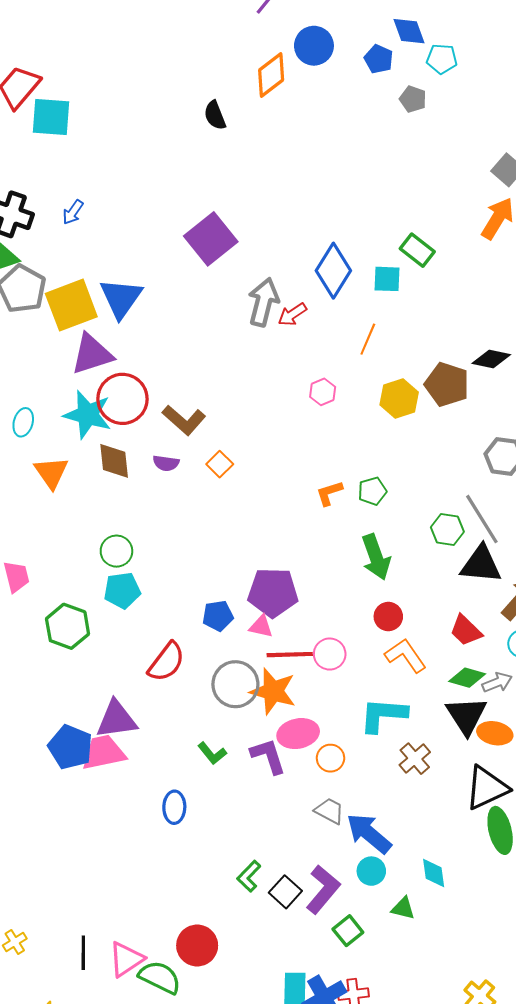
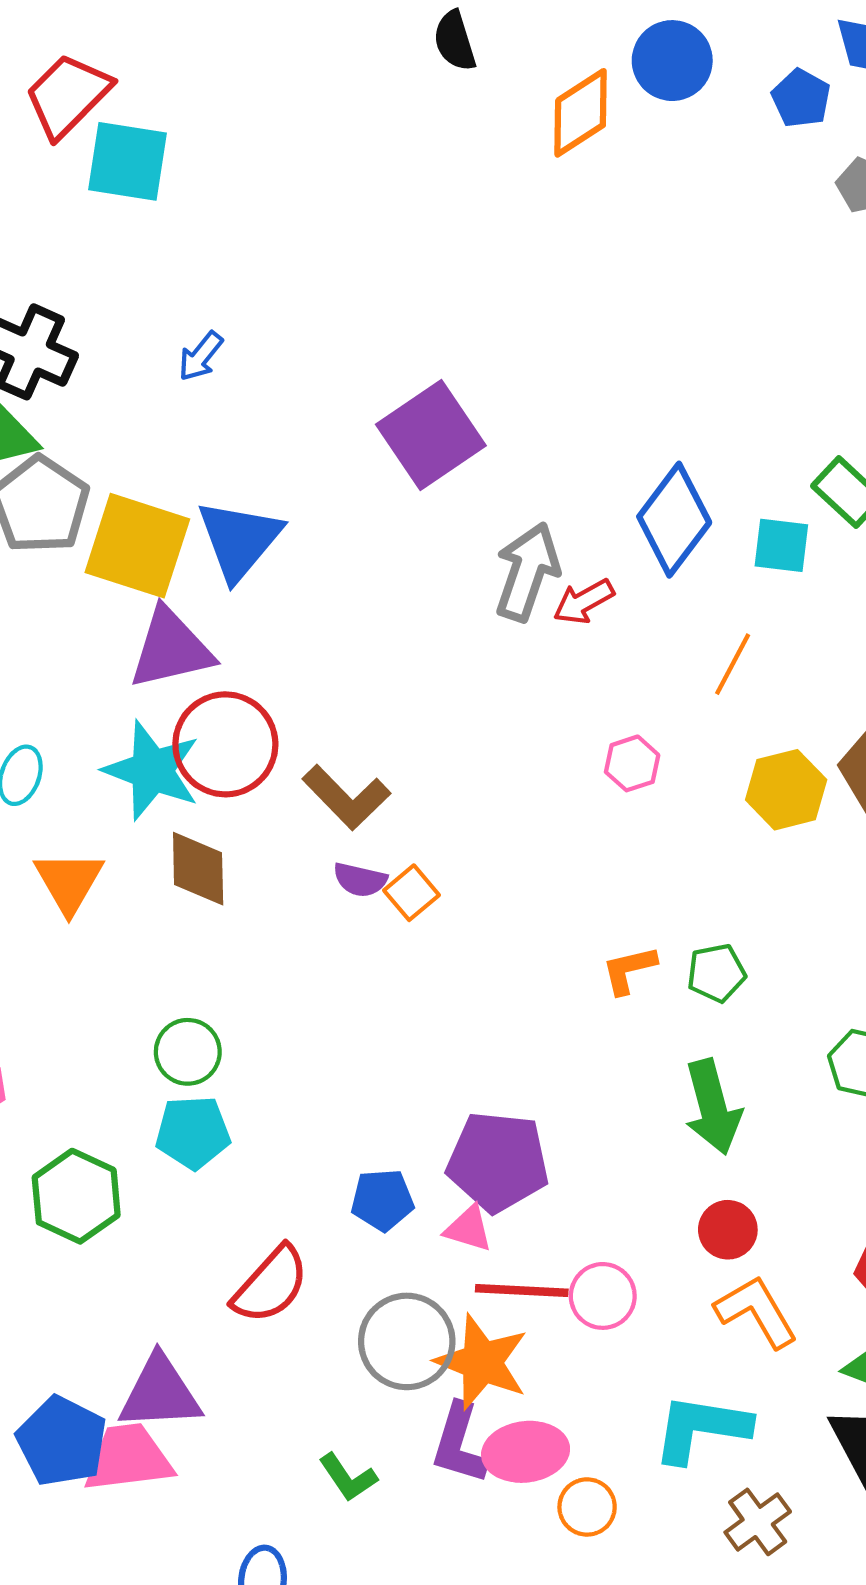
black semicircle: (215, 115) -> (455, 41), moved
blue arrow: (73, 212) -> (201, 356), moved
yellow square: (71, 305) -> (137, 546), turned 34
purple semicircle: (166, 463) -> (360, 880), moved
purple L-shape: (268, 756) -> (459, 1444), moved, turned -150

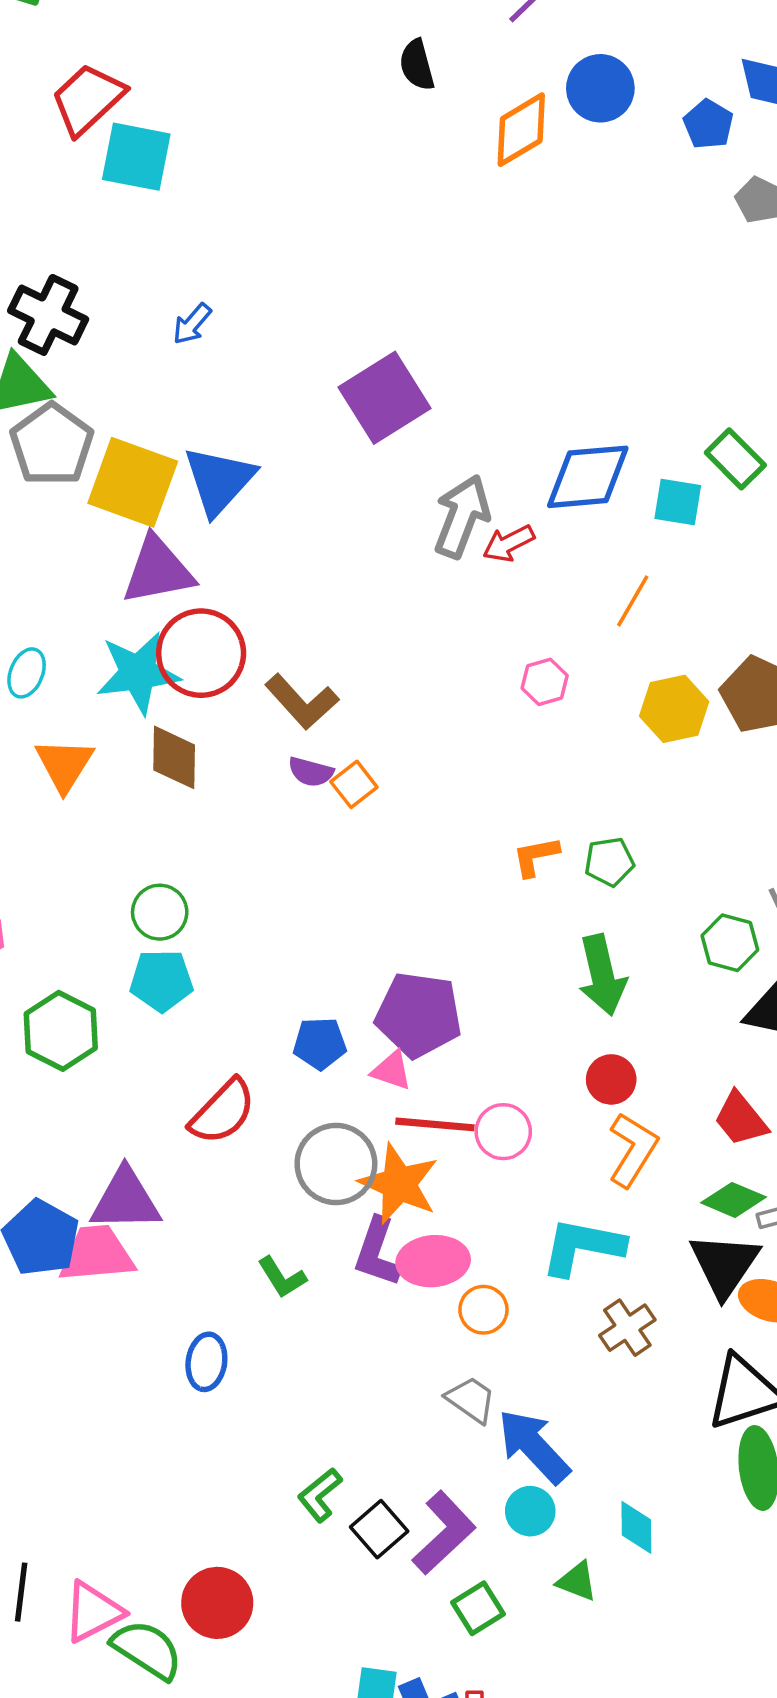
blue diamond: (674, 520) -> (588, 477), turned 46
cyan star: (152, 770) -> (138, 673), turned -30
orange L-shape: (756, 1312) -> (633, 1150), turned 60

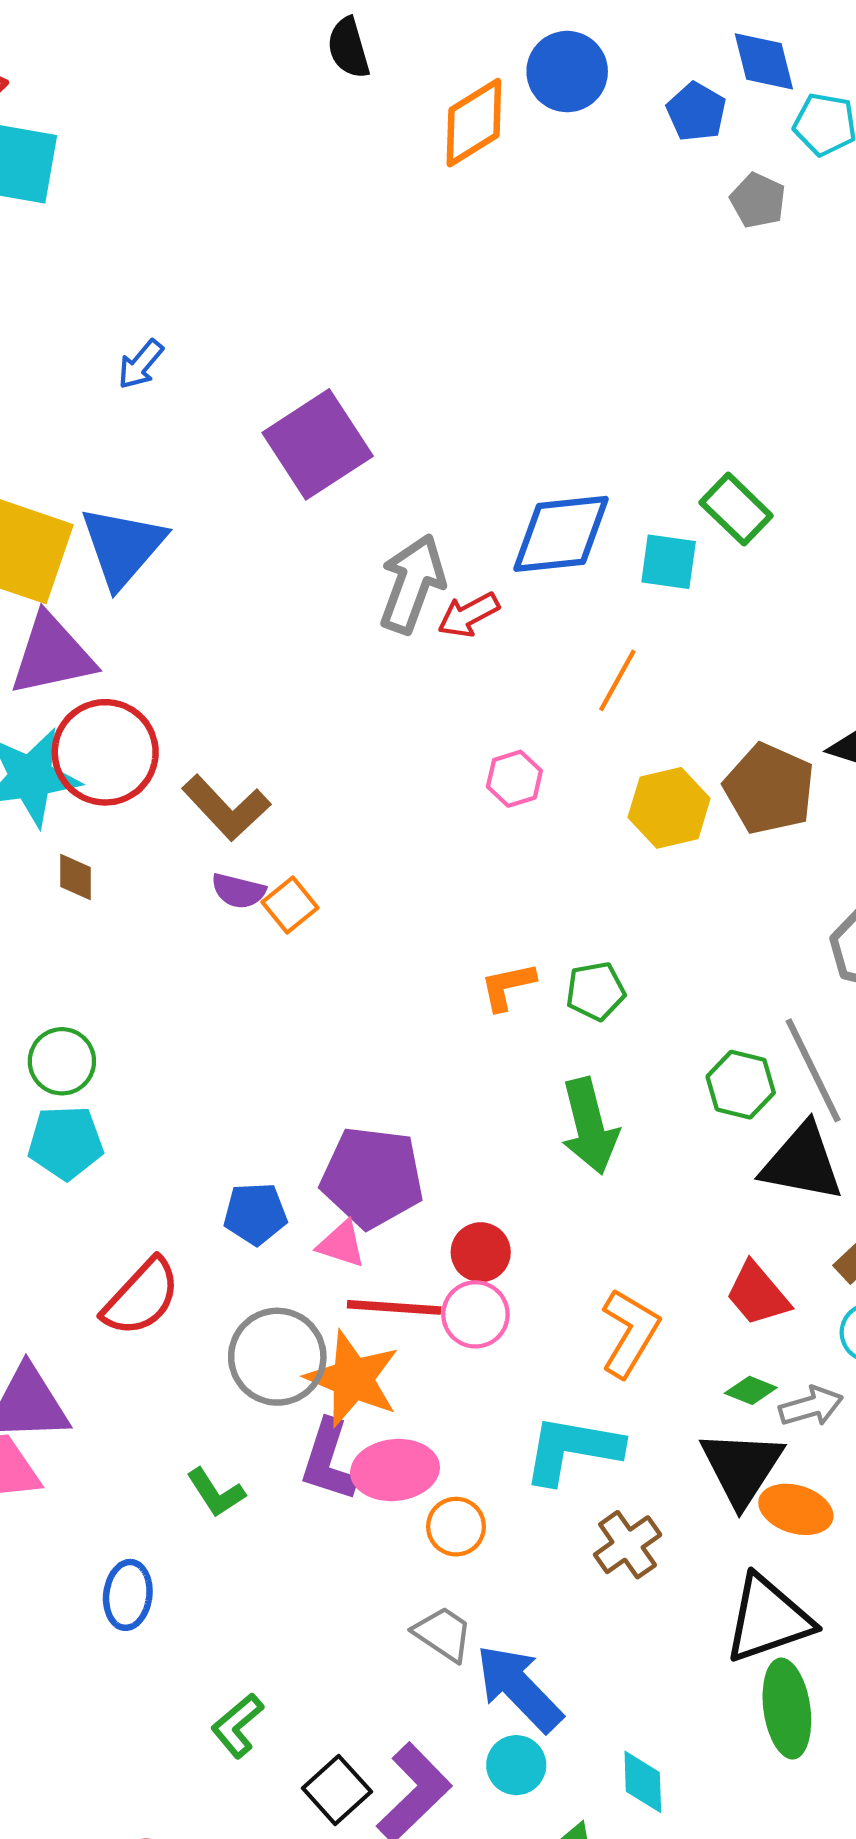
blue arrow: (192, 324) -> (141, 364), moved
brown diamond: (174, 757) -> (75, 877), size x0.6
red circle: (611, 1079) -> (481, 1252), moved
green diamond: (733, 1200) -> (751, 1390), size x0.7
green L-shape: (320, 1495) -> (237, 1726), moved

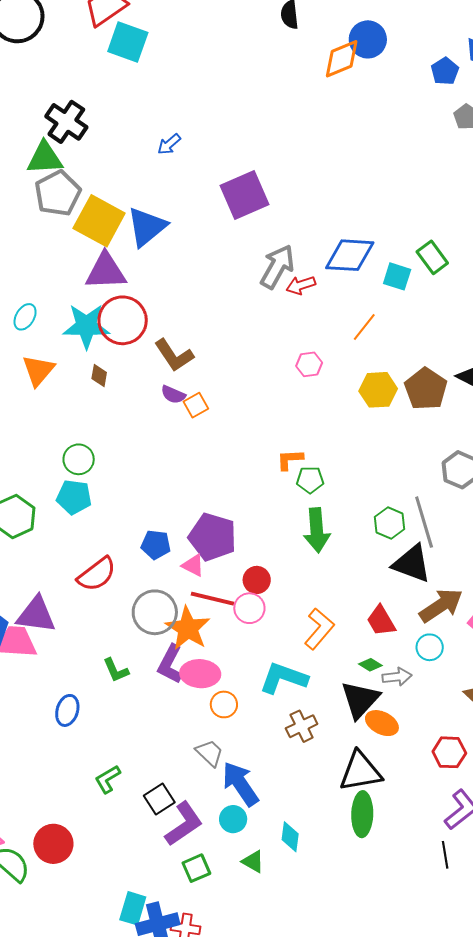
blue circle: (567, 72) -> (368, 39), moved
green pentagon: (596, 991) -> (310, 480), moved
black square: (337, 1790) -> (159, 799), moved

